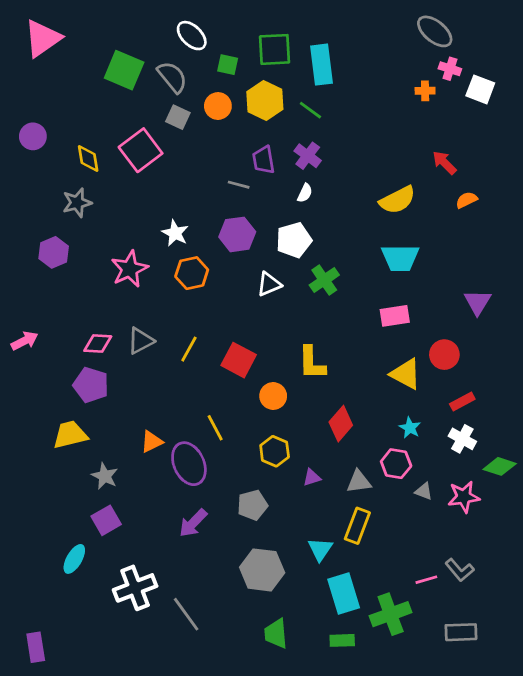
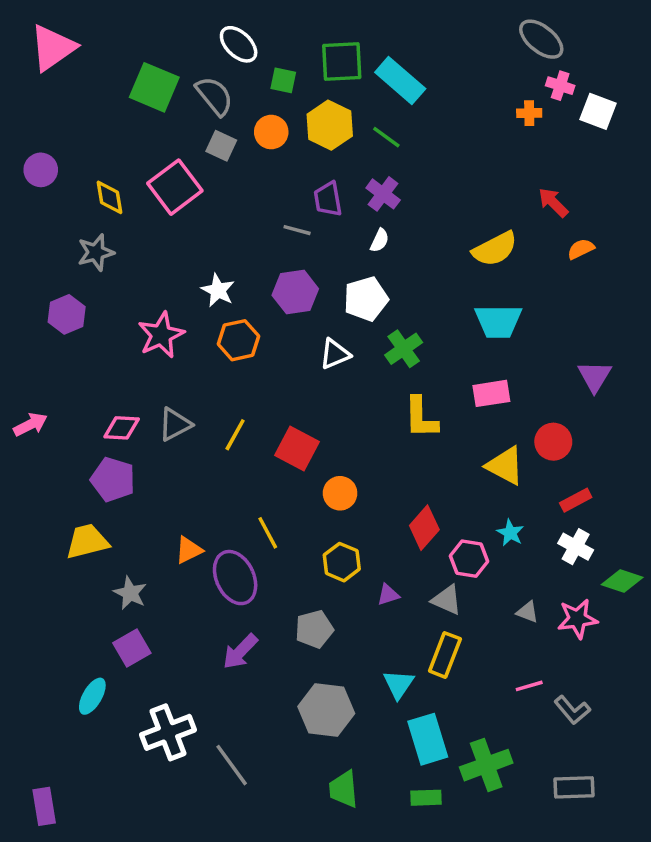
cyan rectangle: (321, 65) -> (400, 80), turned -42
yellow L-shape: (312, 363) -> (421, 418), moved
pink hexagon: (396, 464) -> (469, 559), moved
gray triangle: (359, 482) -> (447, 600), turned 32
pink line: (426, 580) -> (529, 686), moved

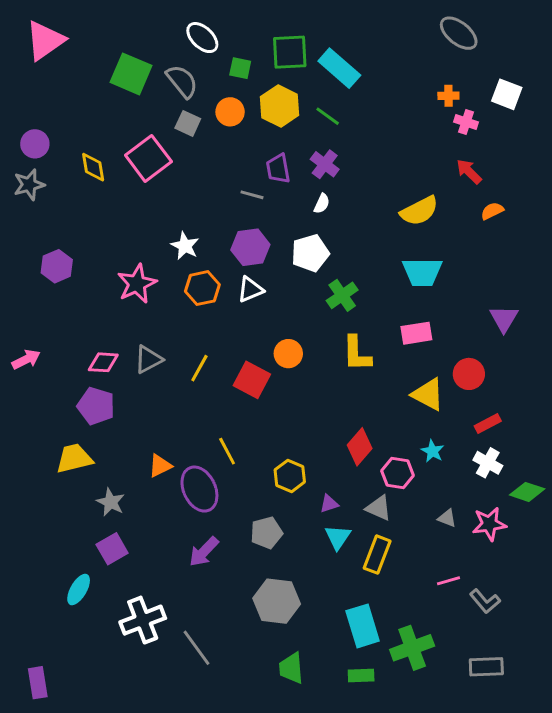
pink cross: (560, 86) -> (466, 122), moved
gray star: (96, 252) -> (29, 185), moved
white triangle: (335, 354) -> (250, 290), moved
orange circle: (340, 493) -> (288, 354), moved
cyan triangle: (399, 684) -> (338, 537), moved

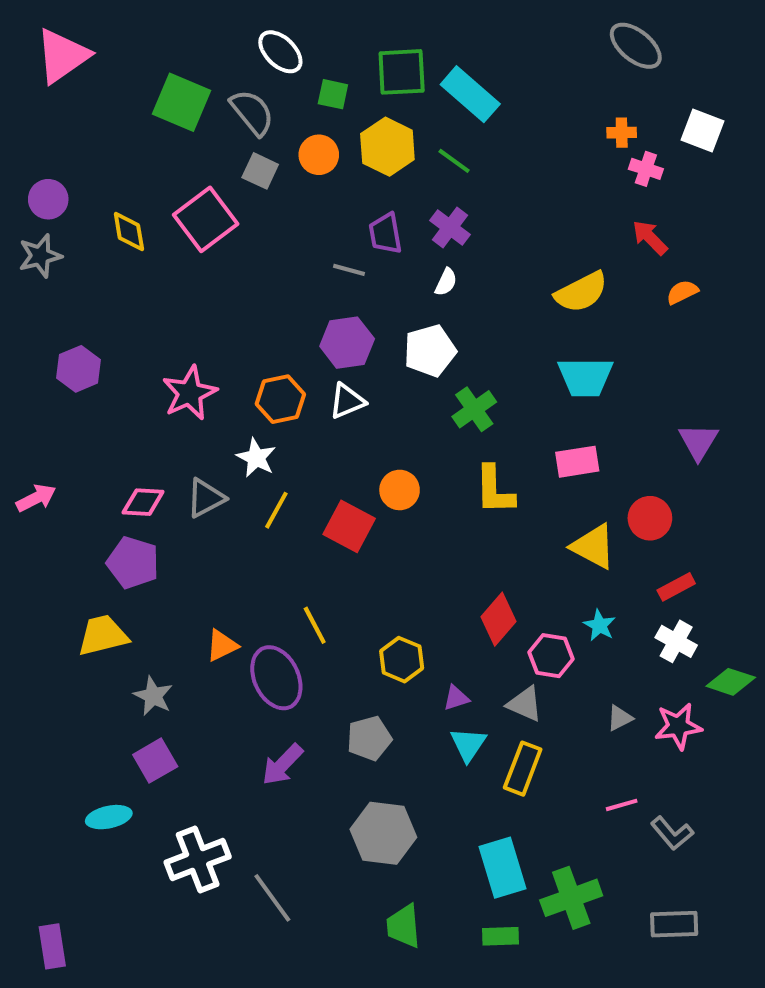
white star: (185, 246) -> (256, 458), moved
gray triangle: (447, 518) -> (620, 718), turned -48
cyan ellipse: (79, 590) -> (109, 817), turned 48

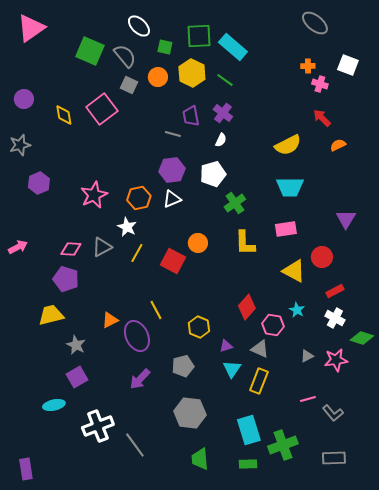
gray star: (40, 256) -> (20, 145), moved

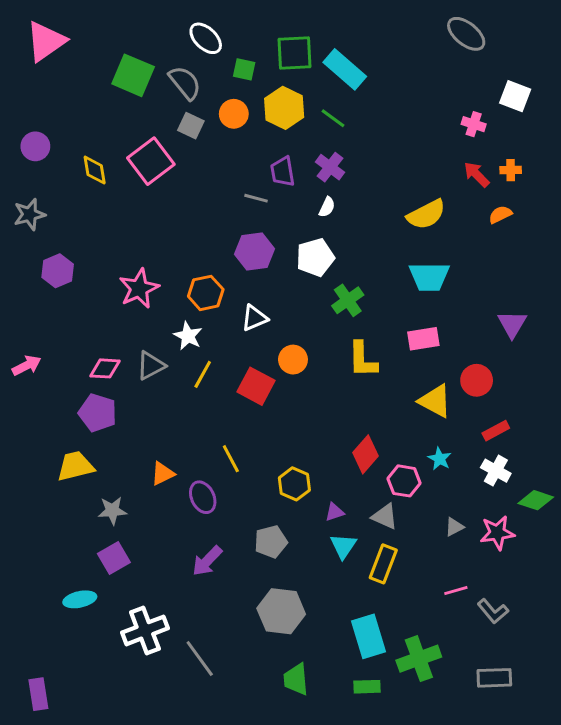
orange cross: (308, 66) -> (511, 170), moved
white triangle: (172, 199) -> (255, 318), moved
purple ellipse: (137, 336) -> (203, 497), size x0.7
gray star: (76, 345) -> (112, 511), turned -30

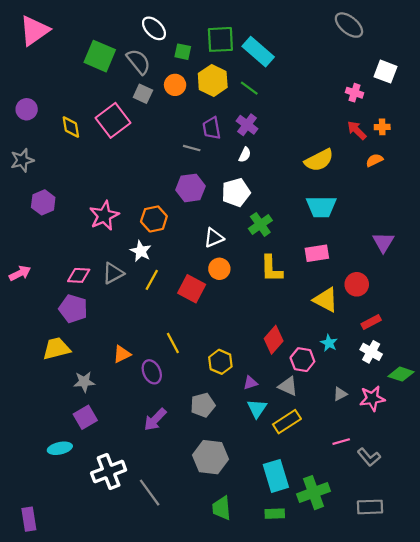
white triangle: (255, 318) -> (214, 238), moved
yellow rectangle: (383, 564) -> (287, 422), turned 36

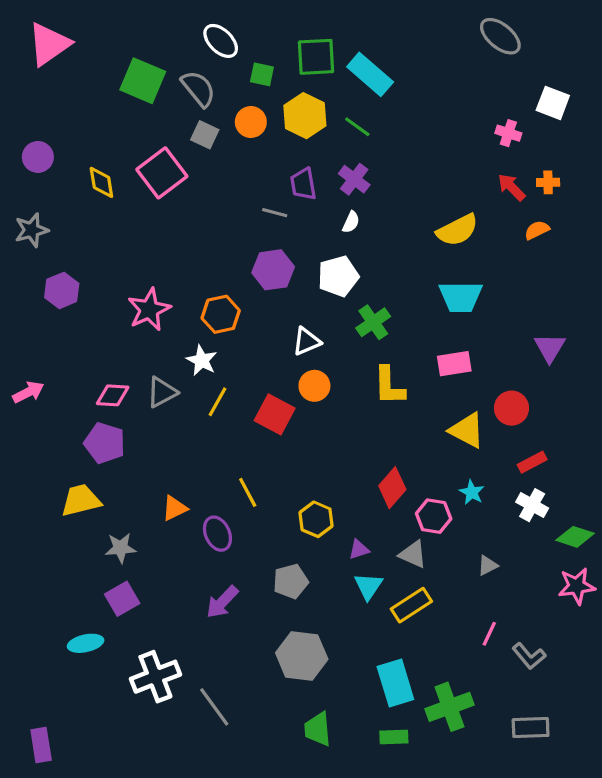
pink star: (372, 398) -> (577, 586), moved
pink line: (341, 442) -> (489, 634), turned -49

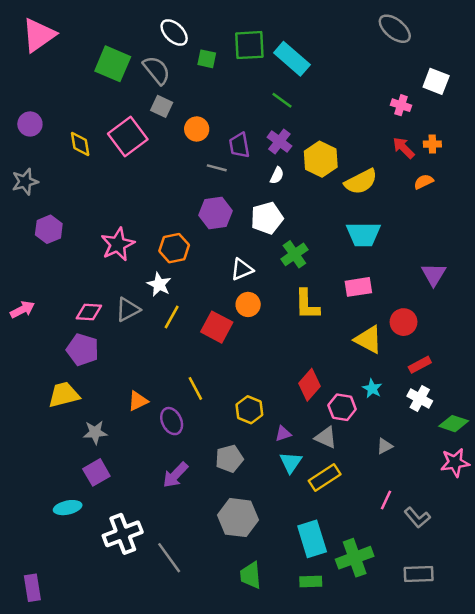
yellow hexagon: (305, 116) -> (321, 159), moved
orange circle: (251, 122) -> (197, 129), moved

